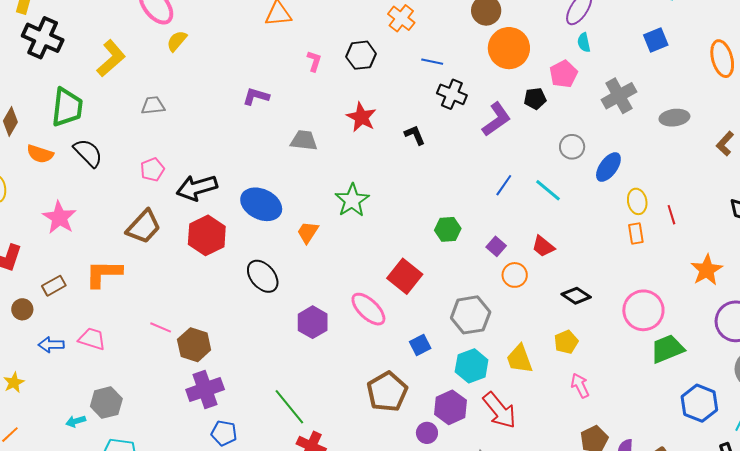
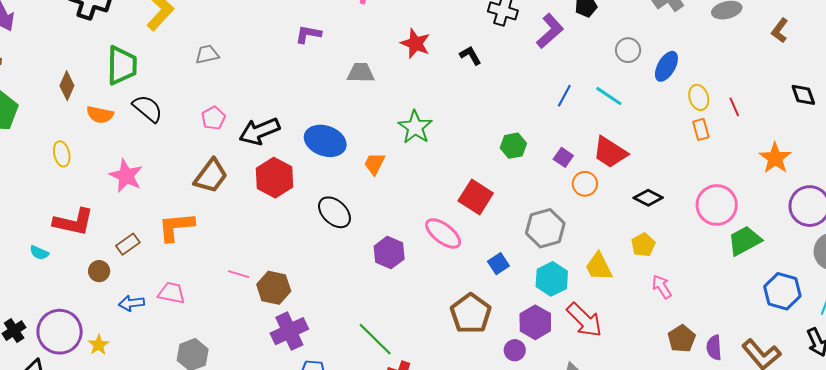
red trapezoid: (543, 246) -> (610, 152), size x1.5

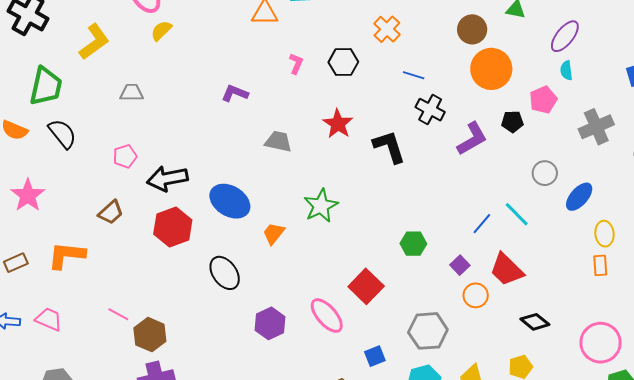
black L-shape: (470, 55) -> (389, 147), size x1.6
blue line: (564, 96) -> (482, 224), moved
brown trapezoid: (211, 176) -> (111, 212), size x0.7

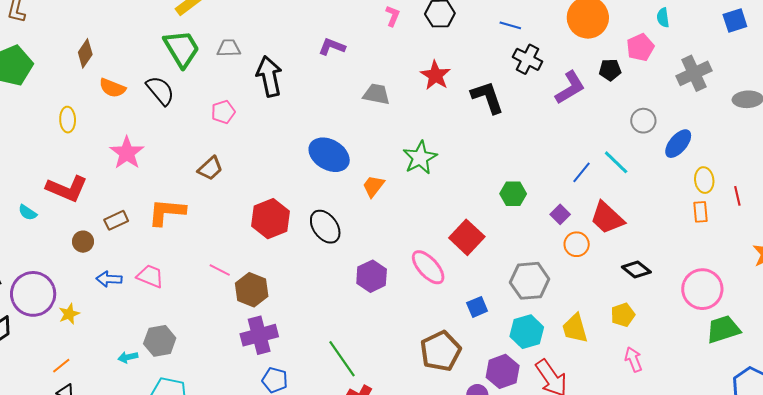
green trapezoid: (46, 86) -> (182, 49), moved, turned -42
black arrow: (167, 178) -> (269, 76), moved, turned 90
red hexagon: (173, 227) -> (271, 219), moved

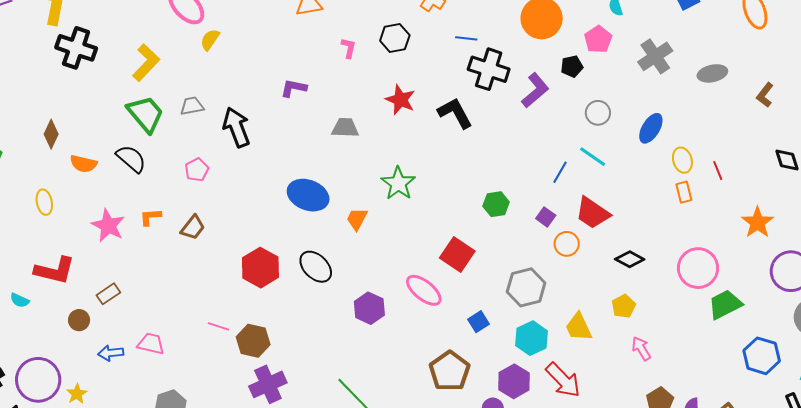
black cross: (528, 59) -> (489, 69), size x1.4
gray circle: (643, 121) -> (598, 113), moved
orange L-shape: (167, 212) -> (150, 217), moved, size x0.6

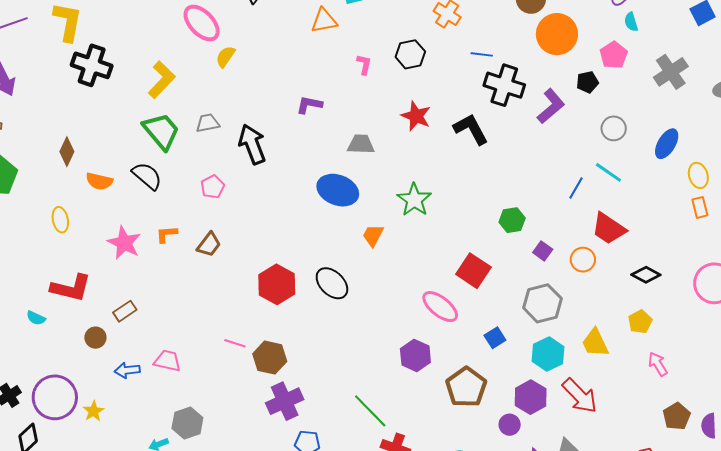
blue ellipse: (308, 195) -> (338, 190), moved
purple square: (546, 217) -> (543, 251), moved
purple hexagon: (369, 308) -> (415, 356), moved

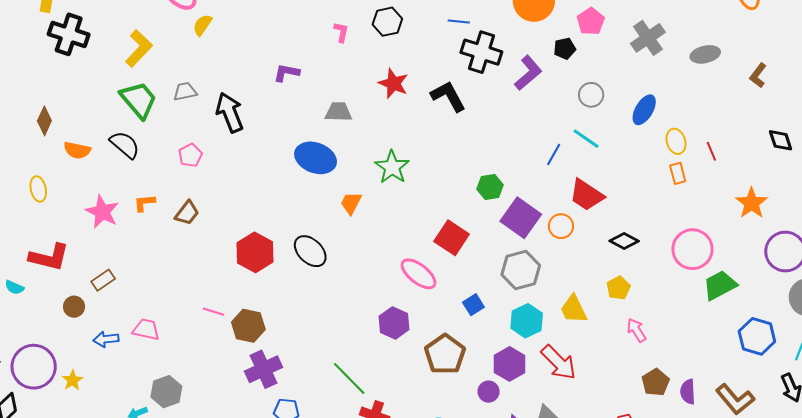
purple square: (543, 251) -> (521, 218), size x2.0

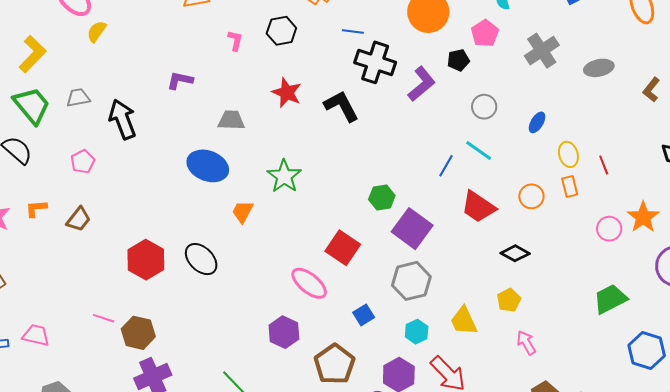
blue ellipse: (644, 110) -> (537, 122), size x0.7
orange circle: (561, 226) -> (531, 196), moved
pink circle: (692, 249) -> (609, 229), moved, size x0.6
cyan hexagon: (527, 321) -> (417, 332), size x0.7

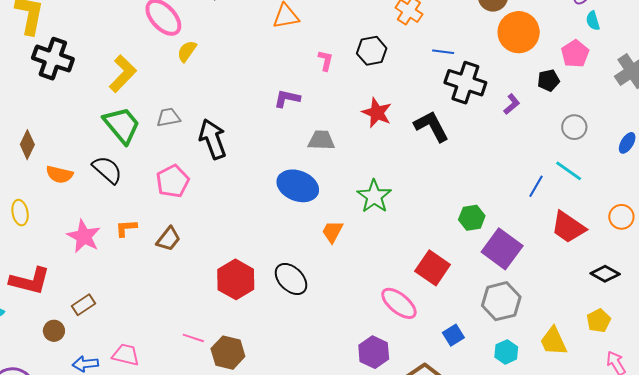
purple L-shape: (180, 80) -> (287, 98), moved
purple L-shape: (422, 84) -> (512, 104), size x0.6
pink pentagon: (83, 162) -> (173, 181), size x1.4

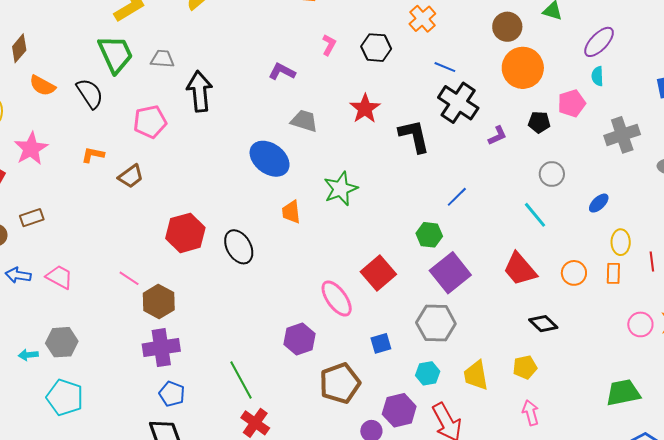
blue line: (536, 186) -> (457, 197), moved
orange trapezoid: (332, 232) -> (291, 212), turned -50
pink star: (84, 236) -> (31, 149), moved

